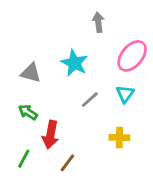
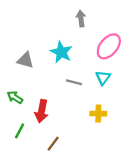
gray line: (90, 100) -> (74, 82), turned 56
green arrow: (28, 112) -> (15, 97), moved
brown line: (67, 163) -> (53, 144), moved

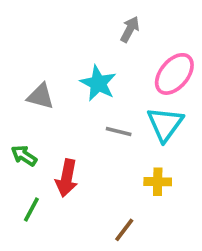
gray arrow: (81, 19) -> (130, 29), turned 35
cyan triangle: (103, 78) -> (165, 124), size x1.5
brown line: (53, 144) -> (124, 230), moved

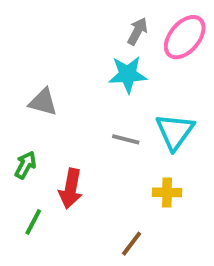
pink ellipse: (174, 74) -> (185, 37), moved
cyan star: (98, 83) -> (128, 74), moved, turned -30
green arrow: (24, 156) -> (25, 165), turned 85

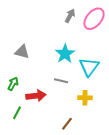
cyan star: (128, 74) -> (65, 54), moved, turned -30
gray line: (126, 139) -> (61, 81), moved
red arrow: (71, 189) -> (36, 96), turned -108

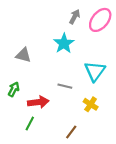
cyan star: (65, 54) -> (64, 43), moved
yellow cross: (85, 98) -> (91, 104), turned 32
green line: (17, 113) -> (30, 123), moved

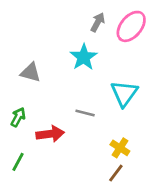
yellow cross: (91, 104) -> (120, 148), moved
green line: (30, 123) -> (18, 162), moved
brown line: (71, 132) -> (116, 173), moved

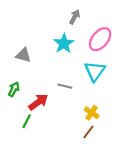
pink ellipse: (131, 26) -> (100, 39), moved
red arrow: (50, 134) -> (38, 102), turned -30
green line: (18, 162) -> (27, 121), moved

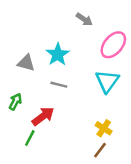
gray arrow: (75, 17) -> (84, 19), turned 96
cyan star: (64, 43) -> (58, 54), moved
gray line: (65, 86) -> (59, 85), moved

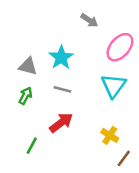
green arrow: (15, 102) -> (25, 96), moved
red arrow: (43, 116) -> (61, 123), moved
brown line: (100, 150) -> (124, 158), moved

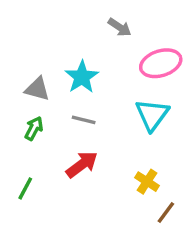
pink ellipse: (120, 47) -> (161, 63), turned 32
green line: (32, 146) -> (25, 188), moved

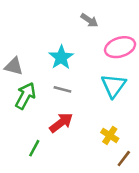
gray triangle: (37, 89) -> (14, 66), moved
green arrow: (34, 128) -> (25, 96), size x1.5
green line: (25, 188) -> (34, 148), moved

